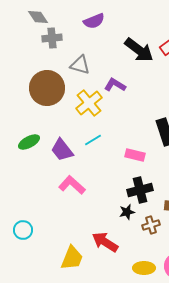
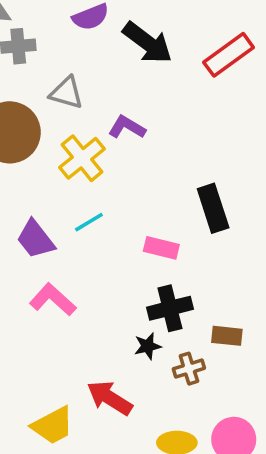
black arrow: (139, 50) -> (148, 43), moved
yellow trapezoid: (72, 258) -> (53, 425), turned 40

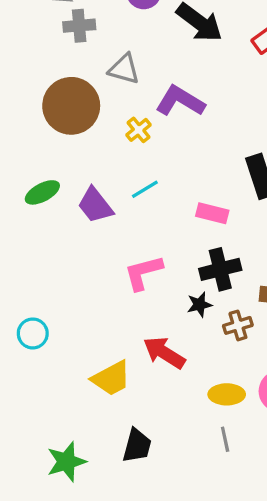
purple L-shape: (127, 127) -> (180, 101), size x1.4
yellow cross: (82, 158) -> (139, 130), size x0.6
pink L-shape: (53, 300) -> (143, 273), moved, turned -57

